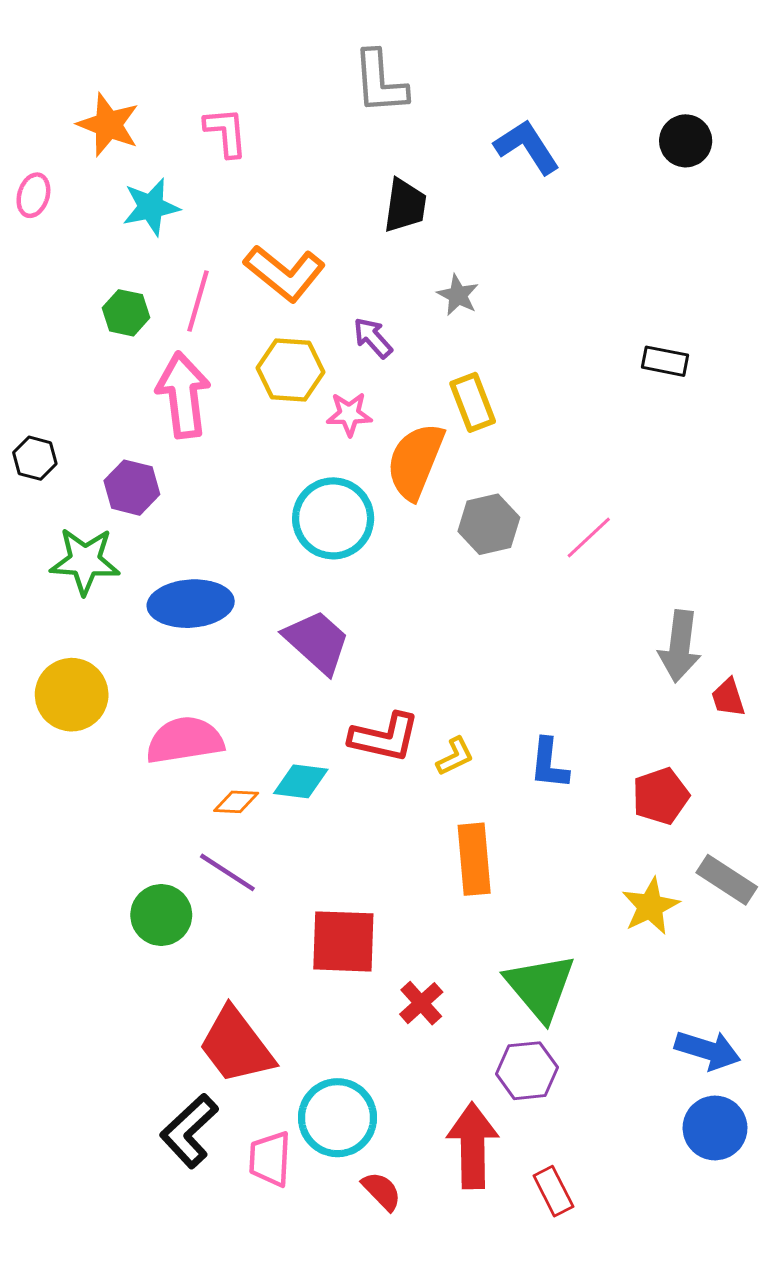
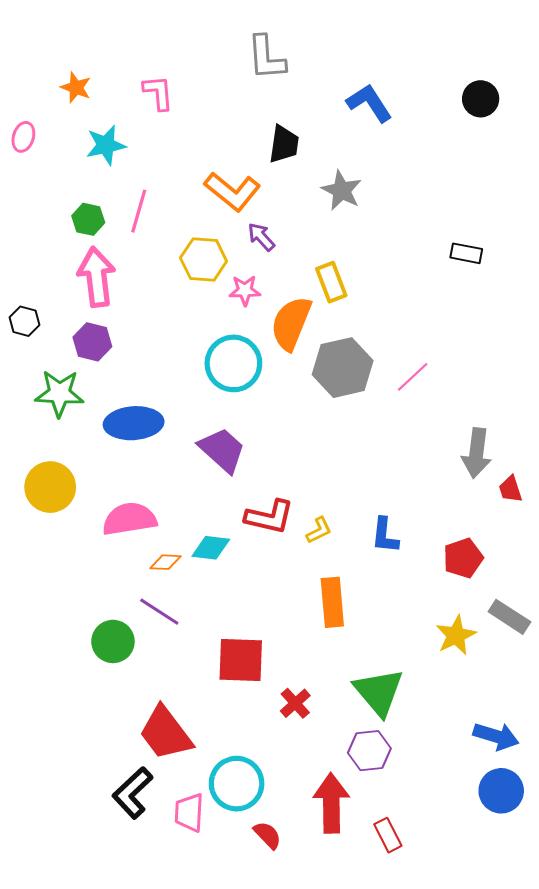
orange star: (108, 125) -> (76, 88), size x0.7
orange L-shape: (285, 273) -> (232, 192), moved
gray star: (458, 295) -> (342, 190), moved, size x1.4
pink arrow: (183, 395) -> (97, 277), moved
gray hexagon: (489, 524) -> (343, 368), size x1.4

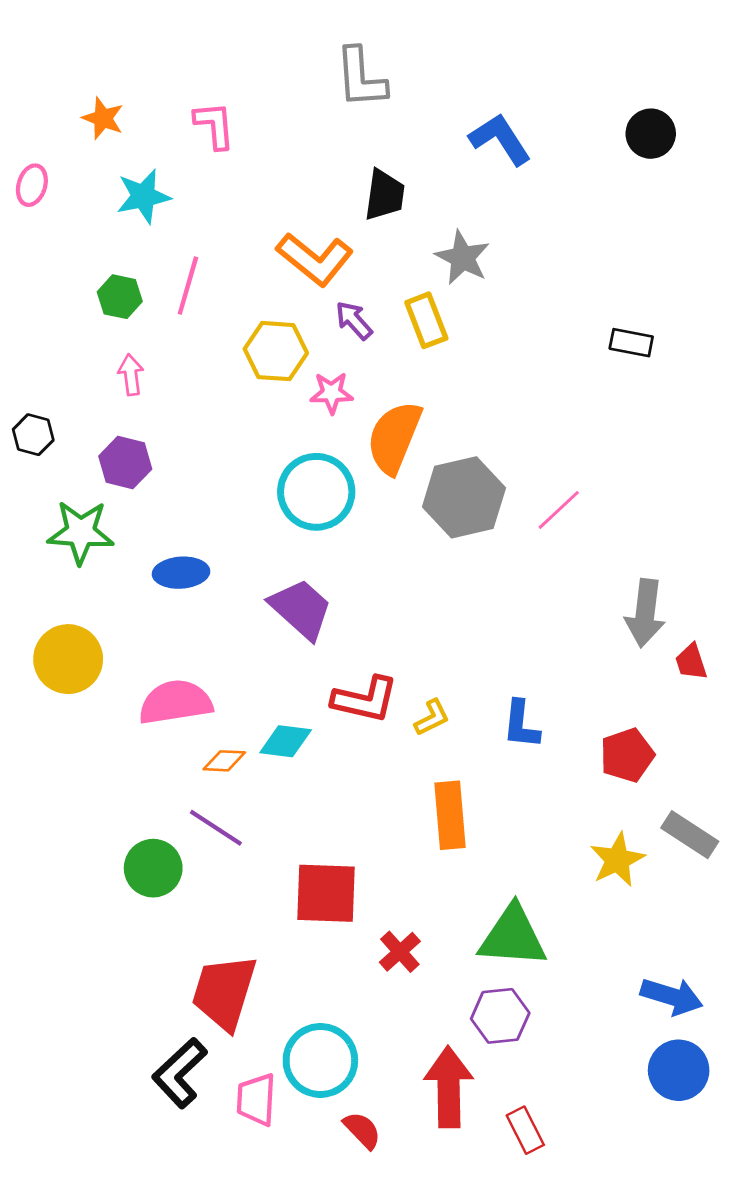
pink arrow: (97, 277) -> (131, 375), size x0.5
yellow rectangle: (331, 282) -> (426, 320), moved
blue ellipse: (134, 423) -> (181, 573), size x0.7
green triangle: (379, 692) -> (513, 936), turned -46
red trapezoid: (166, 733) -> (224, 992), turned 54

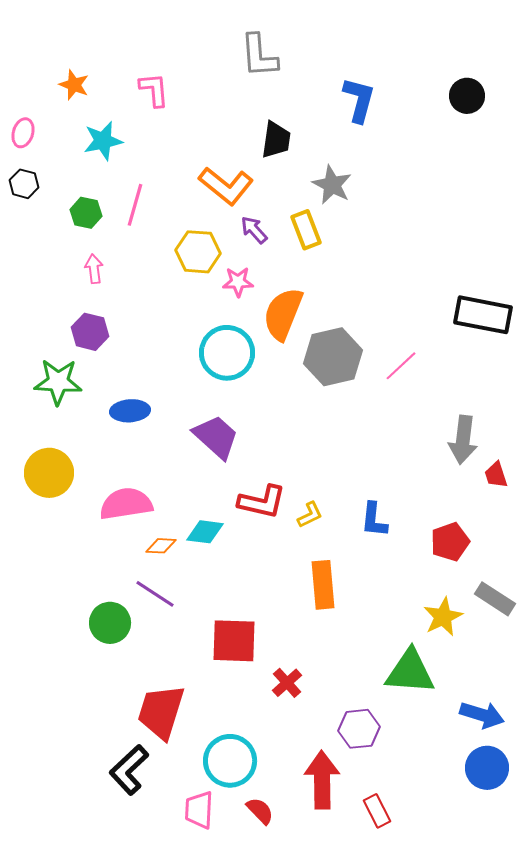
blue L-shape: (500, 139) -> (359, 100), turned 48
black rectangle: (631, 343) -> (483, 315), moved, size x1.8
black hexagon: (33, 435) -> (24, 184), moved
green triangle: (513, 936) -> (410, 672), moved
pink trapezoid: (256, 1100) -> (199, 810), moved

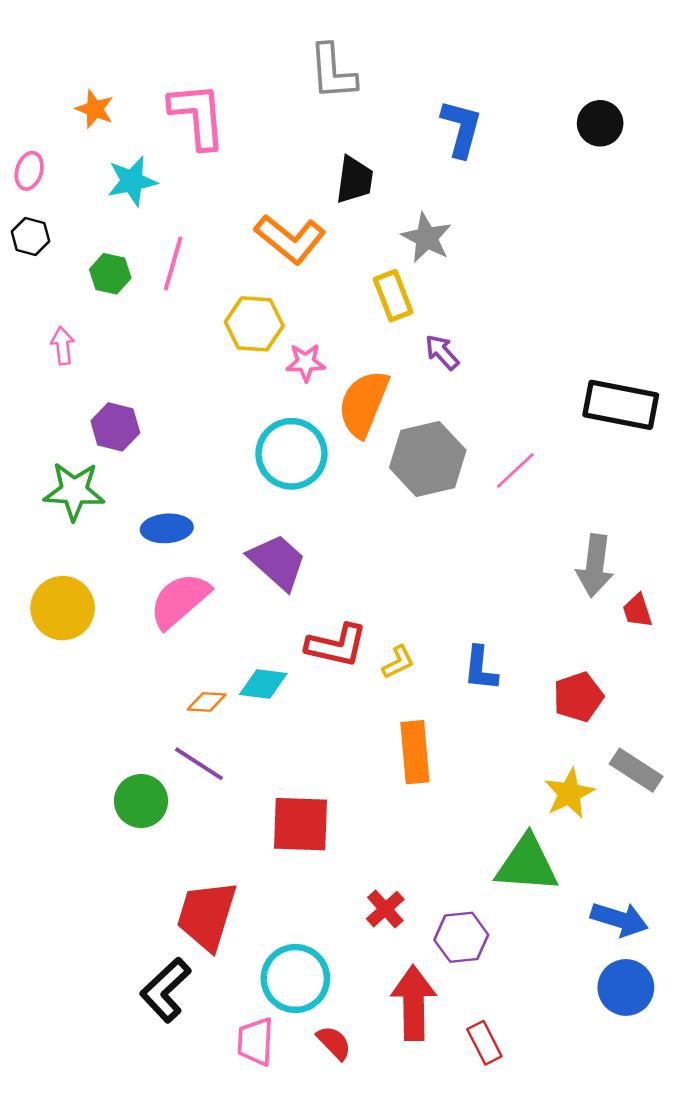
pink L-shape: (154, 90) -> (198, 116), size x1.5
purple arrow: (254, 230) -> (442, 352), moved
pink arrow: (94, 269) -> (63, 346), moved
pink semicircle: (126, 504) -> (180, 600), moved, turned -32
red cross: (287, 683) -> (385, 909), moved

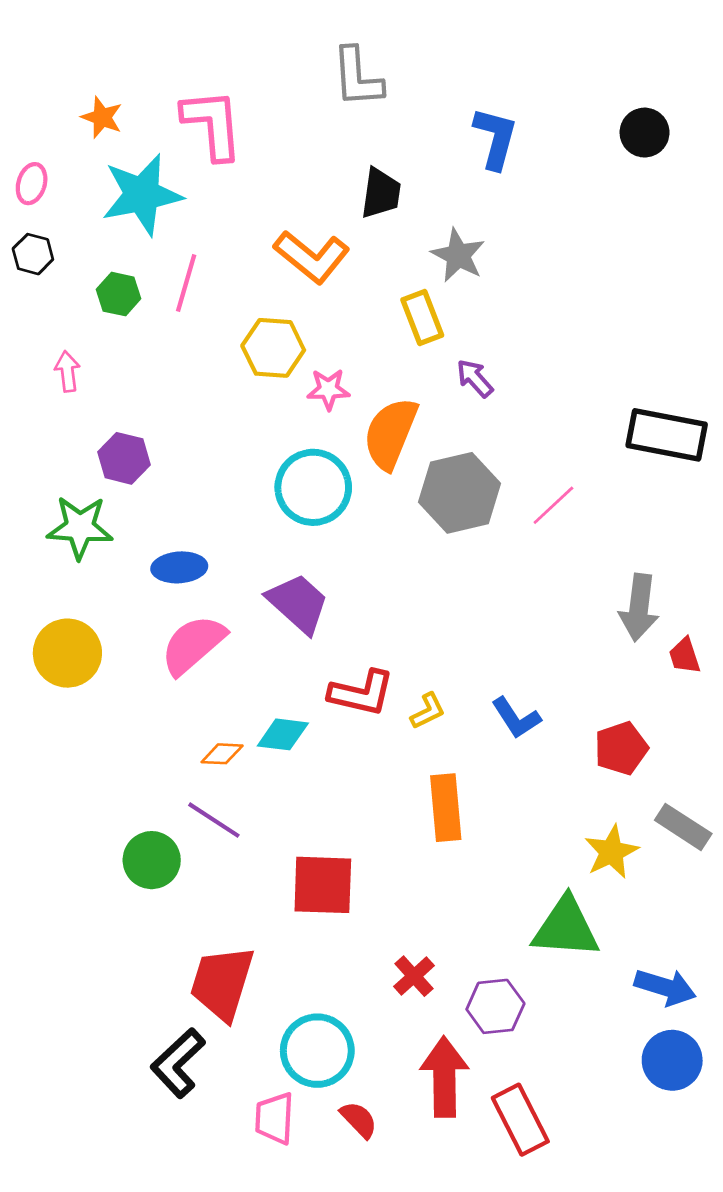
cyan star: (132, 181) -> (142, 195), size x1.5
blue L-shape: (481, 669) -> (516, 718), turned -39
red rectangle: (484, 1043) -> (520, 1120), size x1.5

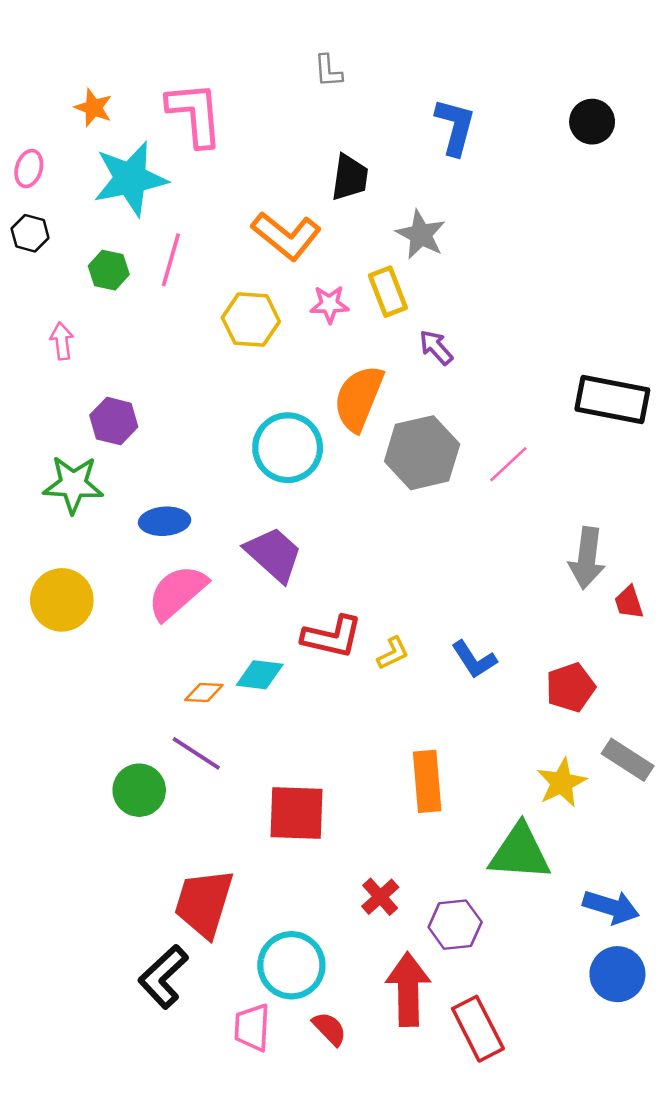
gray L-shape: (357, 77) -> (328, 71), size x0.6
pink star: (328, 389) -> (329, 304), moved
orange rectangle: (446, 808) -> (427, 781), moved

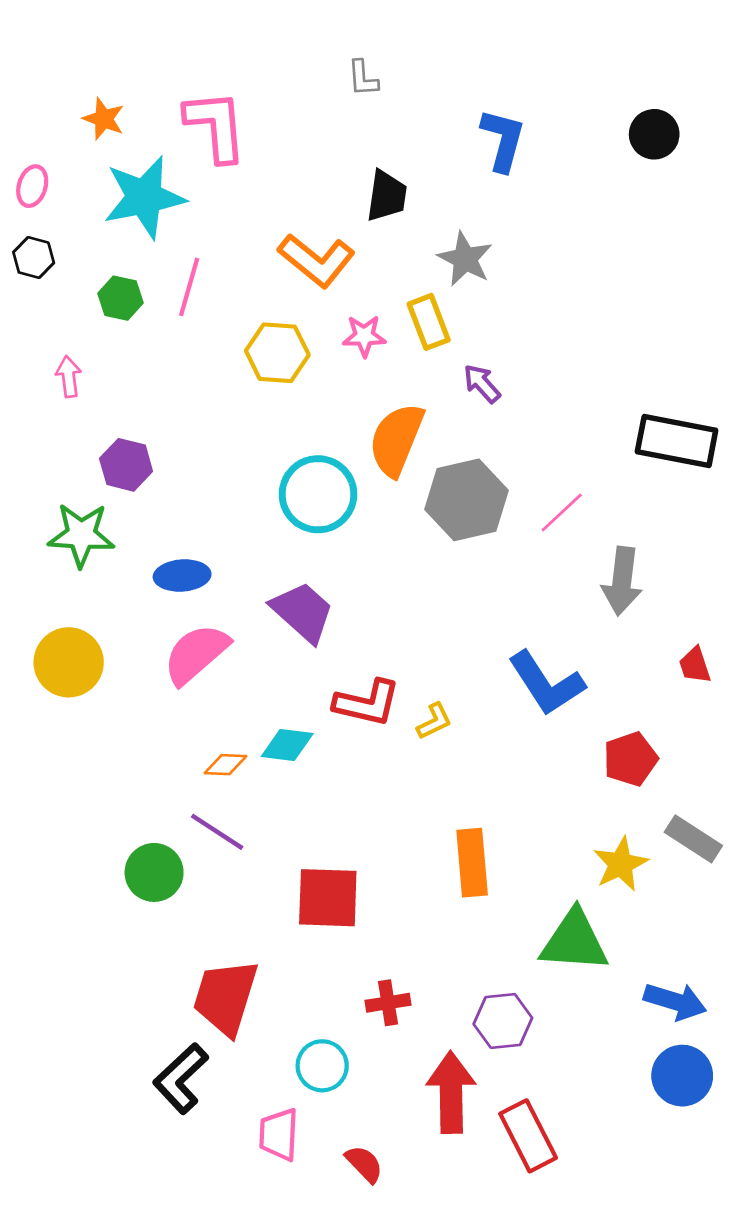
gray arrow: (587, 558) -> (622, 581), moved
blue L-shape: (474, 660) -> (546, 683), moved, size x1.5
red cross: (380, 897) -> (388, 1003), moved, turned 33
cyan circle: (291, 965) -> (322, 1066), size x0.7
red semicircle: (329, 1029) -> (364, 1164), moved

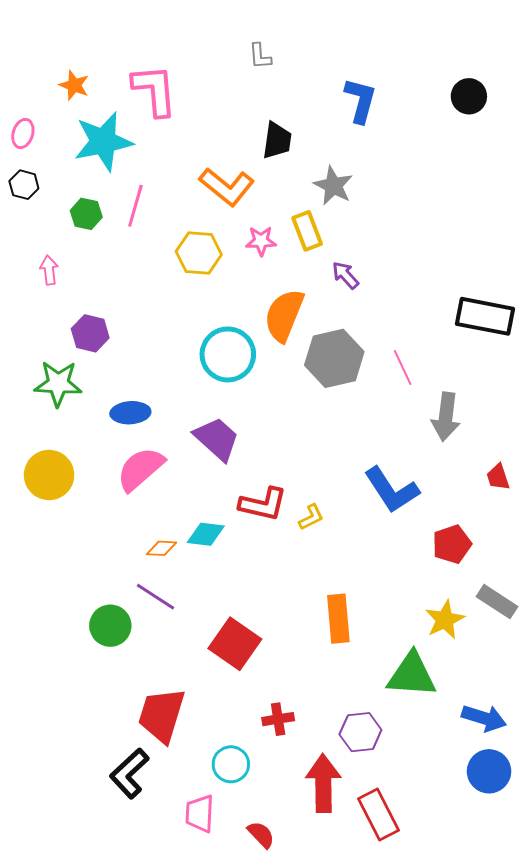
pink line: (562, 512) -> (403, 368), turned -72
red square: (328, 898) -> (235, 644), turned 33

